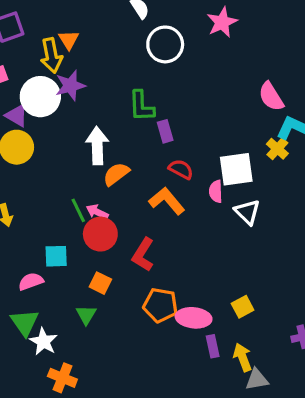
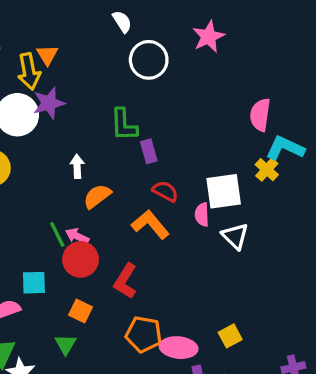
pink semicircle: (271, 97) -> (260, 115), turned 40
white arrow: (97, 146) -> (77, 166), size x0.6

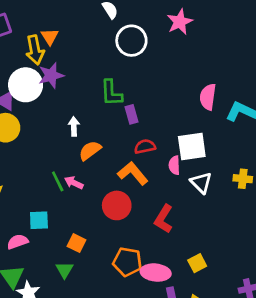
pink semicircle: (260, 115) -> (208, 97), moved
yellow cross: (267, 170) -> (243, 179), moved, turned -36
red semicircle: (165, 191) -> (145, 146), turned -40
red circle: (81, 259) -> (117, 205), moved
red L-shape: (125, 281) -> (164, 219), moved

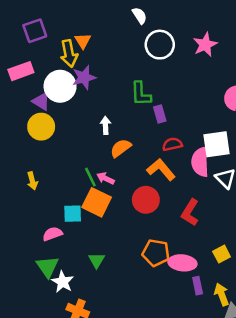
pink star: (180, 22) -> (205, 45), moved
pink semicircle: (174, 165) -> (200, 162), size x1.6
orange square: (77, 243) -> (97, 202), moved, size x1.6

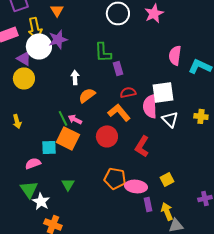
yellow arrow: (69, 53) -> (35, 28), moved

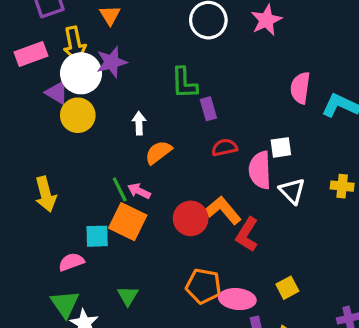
yellow circle: (24, 78) -> (78, 115), moved
white square: (163, 92) -> (281, 147), size x0.6
orange L-shape: (119, 112) -> (223, 210), moved
yellow arrow: (17, 121) -> (46, 194), size x1.5

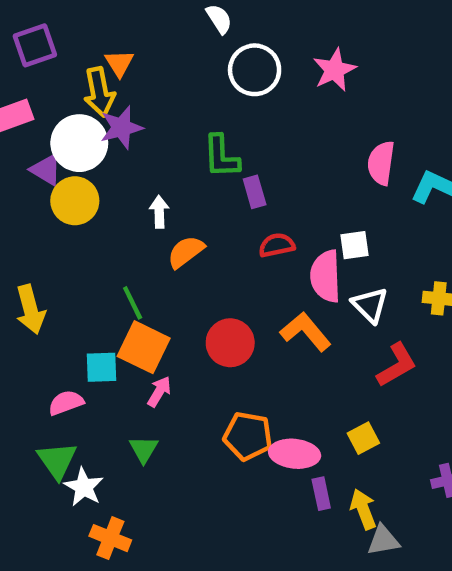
yellow arrow: (75, 44) -> (99, 92), moved
pink arrow: (139, 191) -> (159, 392), moved, turned 95
orange L-shape: (223, 210) -> (306, 332), moved
red L-shape: (247, 235) -> (397, 365), moved, turned -152

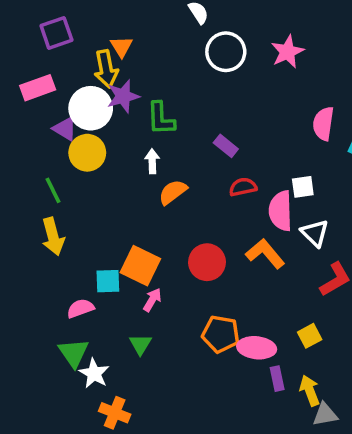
green L-shape: (221, 156) -> (161, 118), moved
purple rectangle: (255, 192) -> (226, 146), turned -35
green line: (133, 303) -> (53, 190), moved

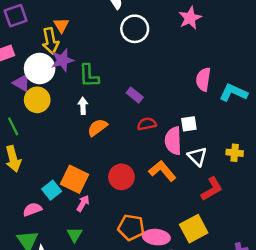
pink star: (287, 52) -> (190, 18), moved
cyan square: (108, 281) -> (52, 190), turned -36
yellow square: (310, 336) -> (194, 229), size x1.6

